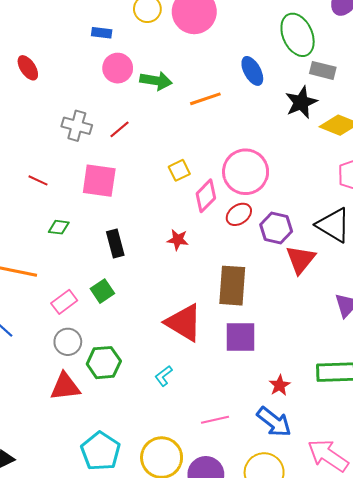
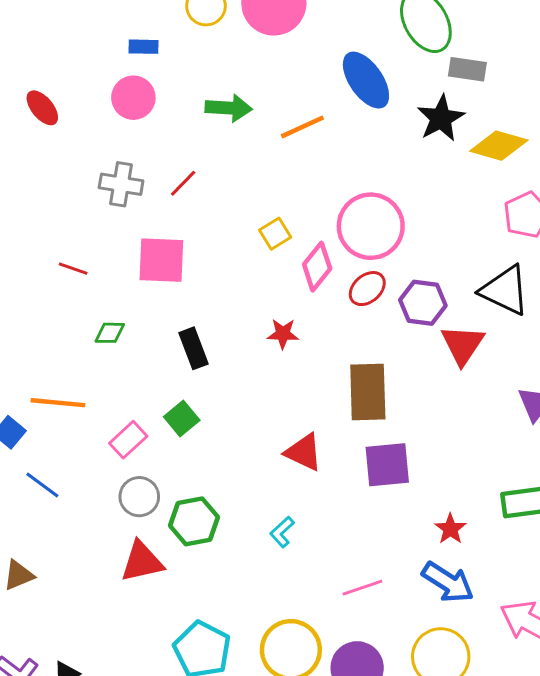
pink circle: (118, 68) -> (133, 98), moved
blue ellipse: (252, 71) -> (366, 80), size x1.4
red triangle: (184, 323) -> (304, 452), size x0.7

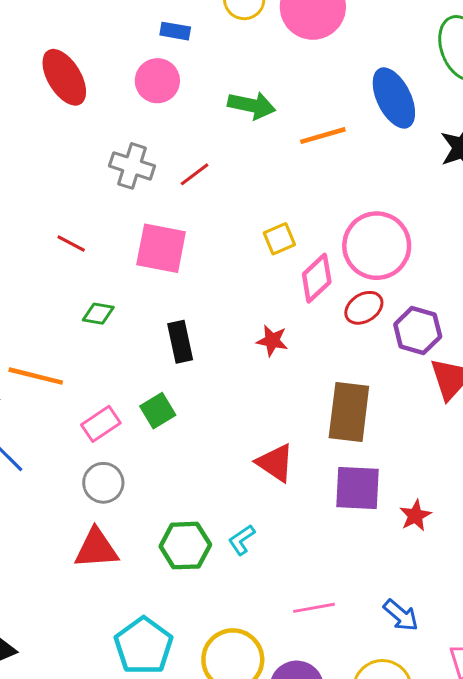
red ellipse: (42, 108) -> (64, 77), size x1.5
green hexagon: (194, 521) -> (185, 546), moved
red star: (450, 529) -> (415, 516), moved
blue arrow: (448, 582) -> (401, 615), size x0.7

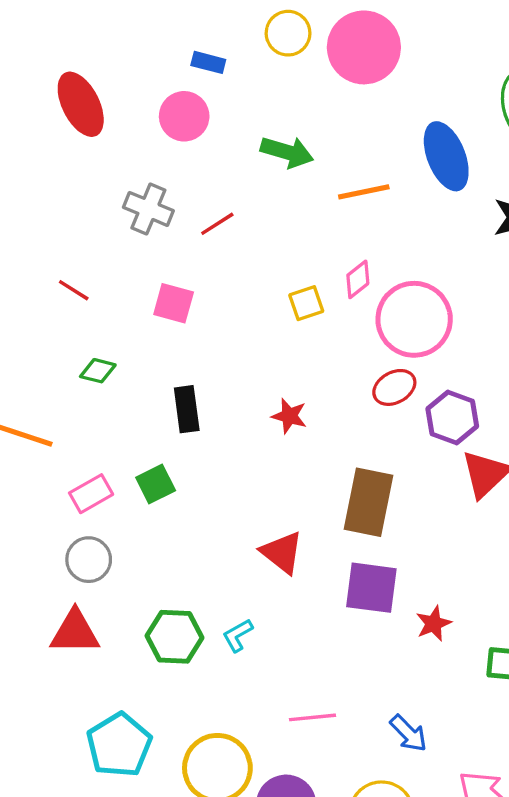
pink square: (161, 248) -> (174, 303), size x0.7
pink diamond: (317, 278) -> (358, 279), moved, size x0.7

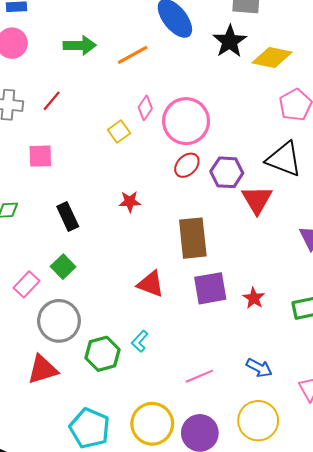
gray circle: (89, 560) -> (59, 321), moved, size x1.5

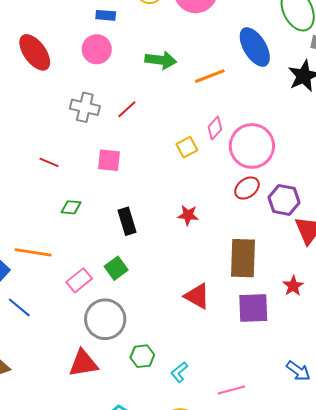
red star: (254, 298) -> (293, 286), moved
cyan L-shape: (140, 341) -> (179, 372), moved
green hexagon: (103, 354) -> (142, 356), size x0.7
blue arrow: (259, 368) -> (298, 371), moved

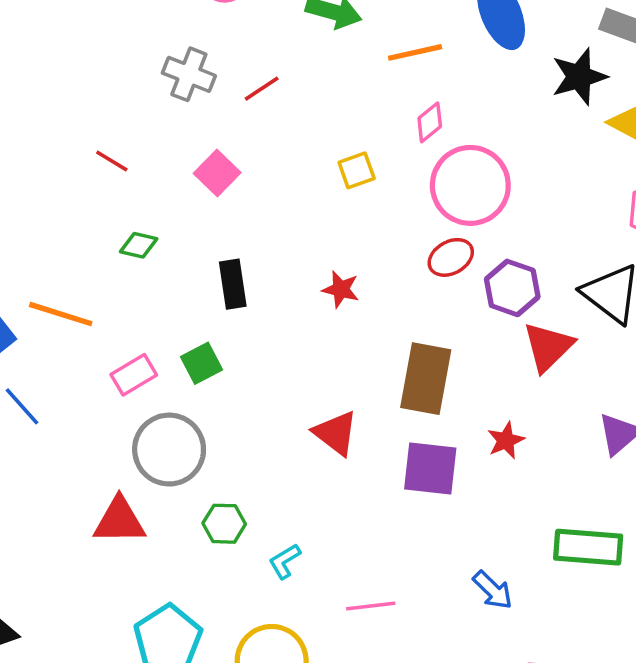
pink diamond: (215, 128) -> (430, 122), moved
pink square: (109, 160) -> (217, 173), turned 30

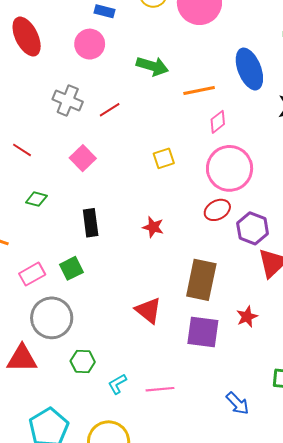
pink diamond: (430, 122) -> (218, 122), moved
pink line: (371, 606) -> (160, 389), moved

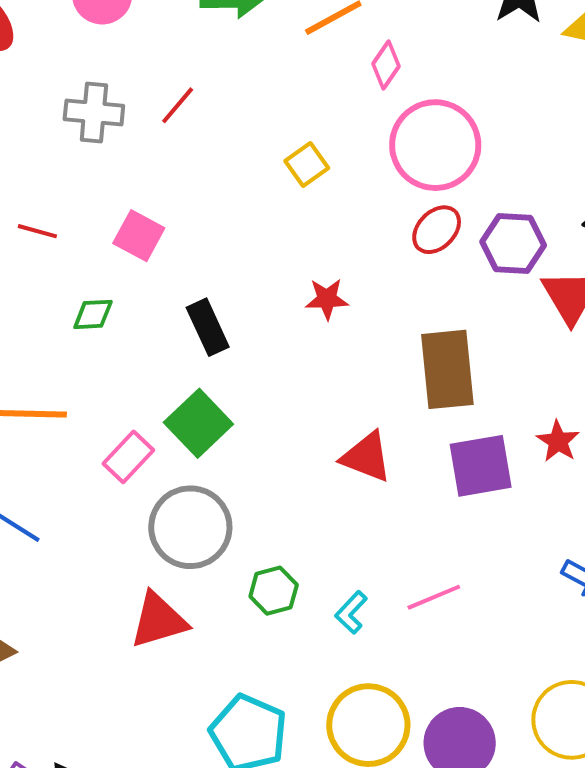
pink square: (83, 158) -> (139, 236), moved
green square: (71, 268) -> (198, 423), size x1.4
red star: (247, 317) -> (558, 441), moved

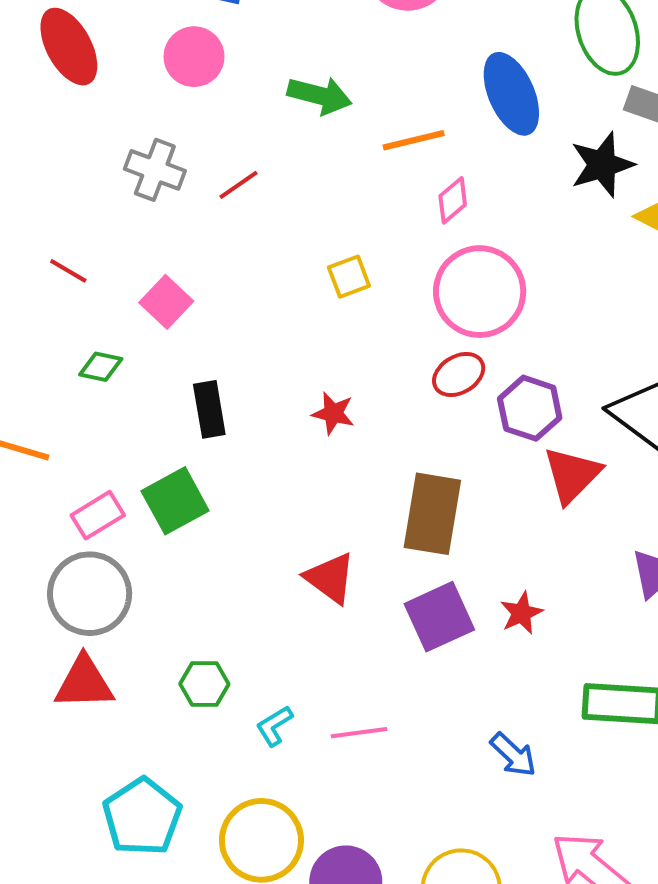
purple square: (481, 466) -> (439, 617), turned -30
gray circle: (190, 527) -> (90, 594), moved

